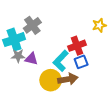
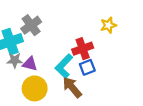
brown arrow: (68, 79) -> (72, 87), turned -120
yellow circle: (51, 80) -> (35, 88), moved

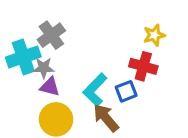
red cross: (83, 49) -> (143, 66), moved, turned 36
gray star: (15, 60) -> (44, 68), moved

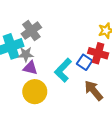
blue square: (126, 91) -> (85, 62), moved, turned -35
brown arrow: (106, 118) -> (94, 91), moved

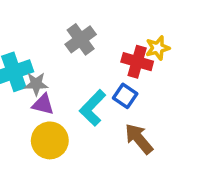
gray cross: (31, 31) -> (81, 39), moved
red cross: (98, 53) -> (137, 62), moved

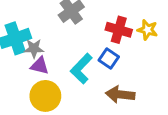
yellow star: (158, 48) -> (148, 30), moved, turned 30
brown arrow: (139, 139) -> (120, 95), turned -44

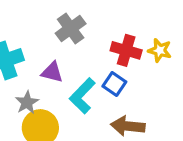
gray star: (34, 48) -> (27, 102), moved, turned -30
purple triangle: (40, 66) -> (52, 72), moved

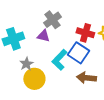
purple triangle: (52, 72) -> (43, 36), moved
blue square: (114, 84) -> (78, 53), size x1.5

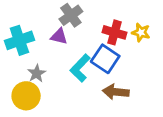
yellow circle: (34, 79) -> (26, 96), moved

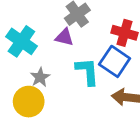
cyan cross: (19, 40) -> (21, 41), turned -36
cyan L-shape: (80, 68) -> (87, 71), turned 132

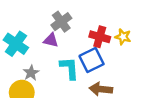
blue square: (115, 61) -> (92, 60), turned 30

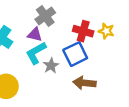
cyan L-shape: (69, 68) -> (36, 53), moved, turned -115
gray star: (31, 73) -> (51, 66), moved

